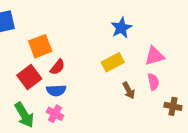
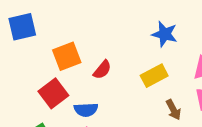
blue star: (121, 28) -> (165, 34), turned -30
red semicircle: (57, 67) -> (102, 70), moved

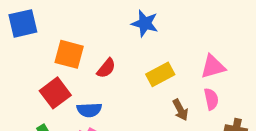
blue star: (165, 34) -> (145, 23), moved
orange square: (67, 56) -> (69, 54), turned 36

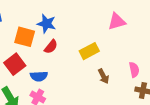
blue star: (145, 23) -> (47, 24), moved
pink triangle: (213, 67) -> (117, 21), moved
pink semicircle: (211, 99) -> (134, 70), moved

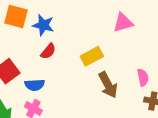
orange square: (25, 37) -> (16, 16), moved
brown arrow: (103, 76) -> (108, 85), size x1.5

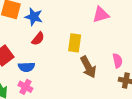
yellow rectangle: (92, 56) -> (75, 43), turned -54

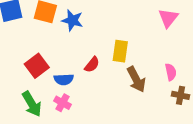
pink triangle: (101, 15) -> (168, 18), moved, turned -36
red semicircle: (38, 39) -> (92, 65), moved

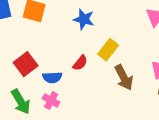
blue star: (72, 20) -> (84, 19), moved
yellow rectangle: (120, 51) -> (108, 50), turned 30

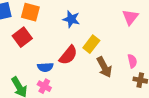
red semicircle: (80, 63) -> (68, 55), size x1.5
red square: (26, 64) -> (22, 37), moved

